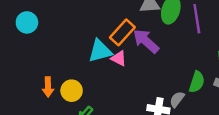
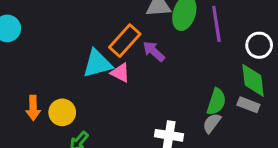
purple arrow: (146, 41) -> (154, 51), size x0.7
gray semicircle: (177, 99) -> (212, 123), moved

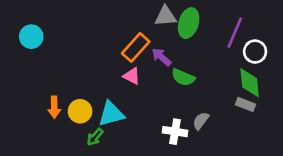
purple line: (216, 24) -> (235, 33), moved, turned 32
cyan triangle: (97, 64) -> (111, 114), moved
green semicircle: (216, 102) -> (183, 77), moved, turned 95
gray semicircle: (212, 123) -> (201, 121), moved

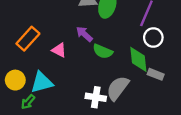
orange rectangle: (136, 47) -> (28, 39), moved
white circle: (255, 52) -> (153, 37), moved
green diamond: (250, 83) -> (138, 59), moved
gray semicircle: (201, 121) -> (118, 88), size x1.6

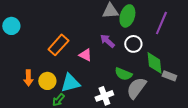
white circle: (153, 37) -> (133, 44), moved
green semicircle: (103, 51) -> (123, 74), moved
white cross: (96, 97) -> (104, 96), moved, turned -30

